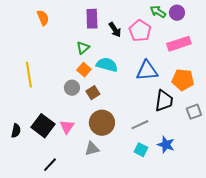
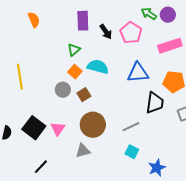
blue star: (166, 145) -> (157, 168), moved, turned 30

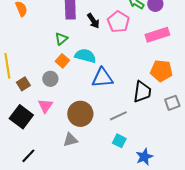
blue triangle: (138, 73) -> (102, 78), moved
brown square: (84, 95) -> (23, 84), moved
pink triangle: (58, 129) -> (45, 106), moved

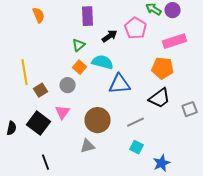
black arrow: (93, 21) -> (110, 36), moved, turned -91
orange pentagon: (161, 71) -> (163, 68), moved
black trapezoid: (142, 92) -> (160, 98), turned 45
black line: (28, 156) -> (46, 162), turned -63

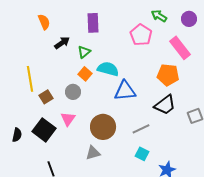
purple circle: (173, 10) -> (189, 19), moved
black arrow: (110, 36) -> (62, 43), moved
pink rectangle: (175, 41) -> (180, 48), turned 70

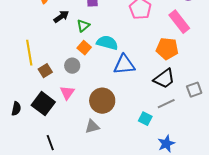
gray line: (141, 129) -> (166, 104), moved
cyan square: (142, 154) -> (145, 119), moved

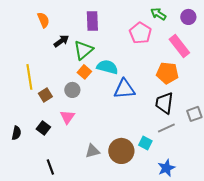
green triangle: (83, 26) -> (83, 50), size x1.5
black trapezoid: (164, 79) -> (164, 103), turned 135
brown circle: (102, 101) -> (121, 151), moved
black square: (43, 104) -> (43, 128), size x0.6

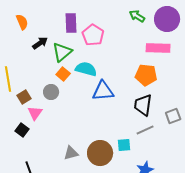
purple circle: (188, 17) -> (167, 19), size x1.6
pink pentagon: (140, 33) -> (93, 35), moved
pink rectangle: (179, 46) -> (158, 48), turned -50
pink triangle: (67, 117) -> (35, 113), moved
cyan square: (145, 143) -> (124, 145), turned -32

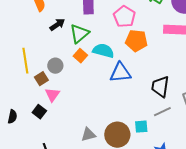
pink pentagon: (93, 35) -> (124, 17), moved
orange pentagon: (146, 75) -> (136, 41), moved
gray circle: (51, 92) -> (55, 66), moved

